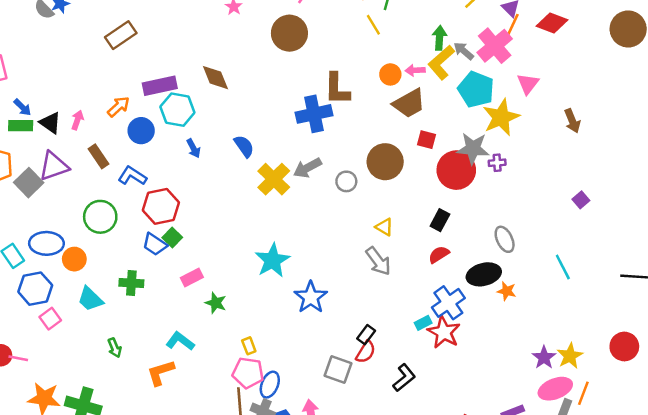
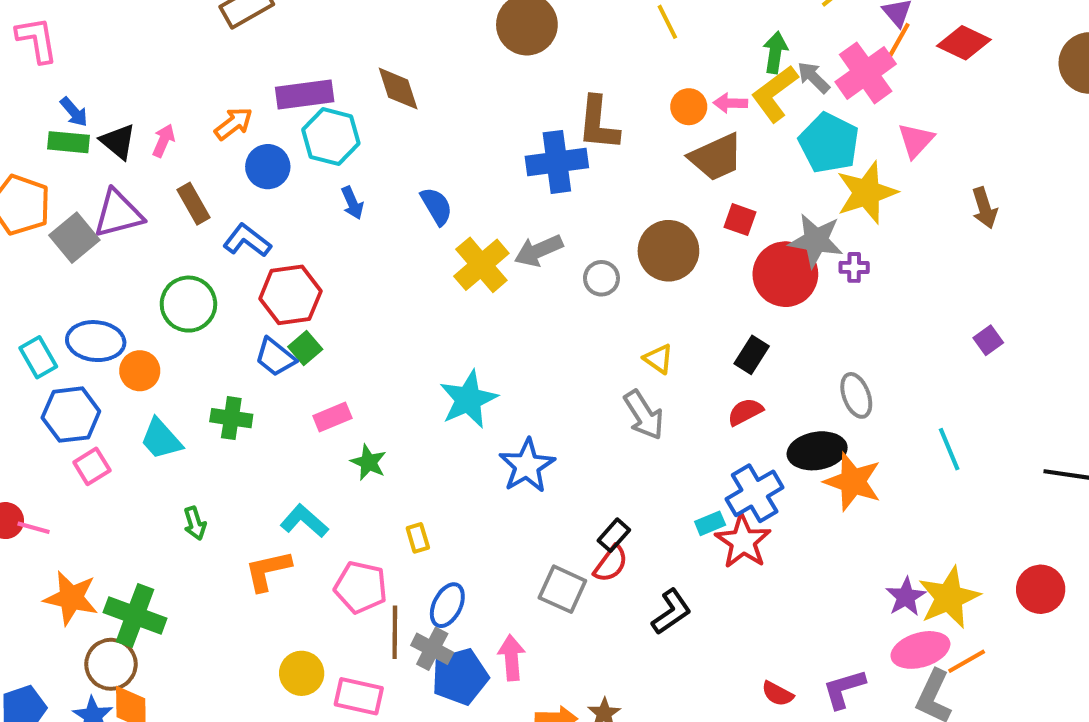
orange star: (507, 291) -> (853, 482), size x1.8
yellow star: (570, 356) -> (949, 598), size x1.4
pink pentagon: (248, 373) -> (361, 587), moved
orange line: (583, 393) -> (967, 661), turned 35

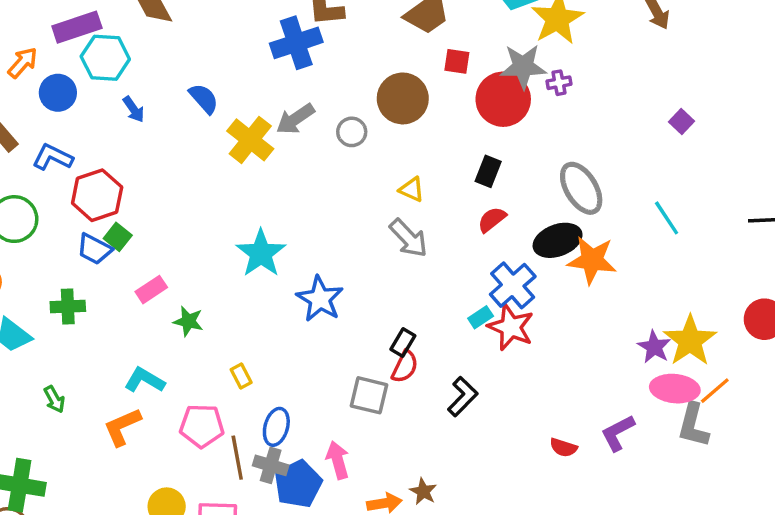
gray ellipse: (856, 395) -> (581, 188), size x1.4
pink ellipse: (920, 650) -> (675, 389), turned 33

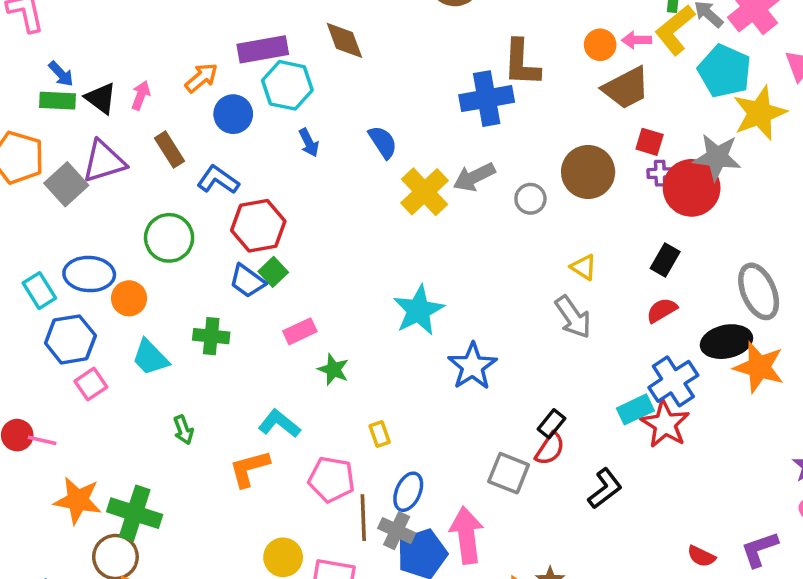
purple cross: (559, 83) -> (660, 173), moved
cyan rectangle: (481, 317) -> (635, 409), size x1.4
pink arrow: (338, 460) -> (467, 535), size x1.4

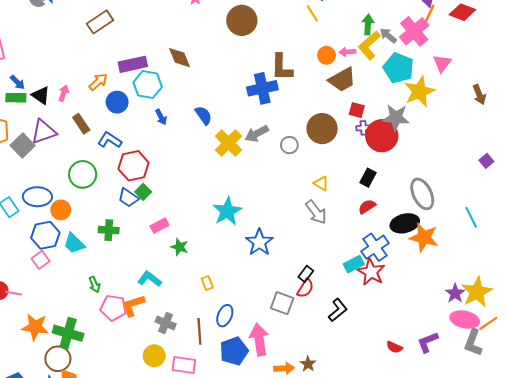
blue hexagon: (70, 339) -> (45, 235), moved
pink pentagon: (332, 479) -> (113, 308), moved
gray cross: (397, 531) -> (166, 323), moved

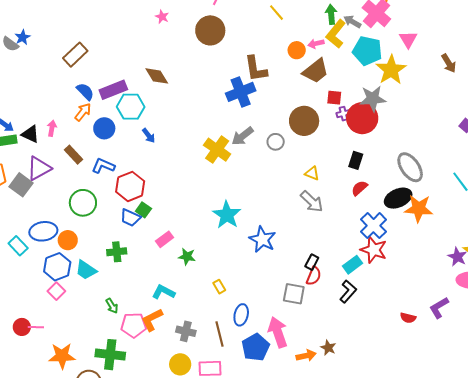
blue semicircle: (204, 115) -> (85, 92), moved
cyan rectangle: (354, 264) -> (352, 265), moved
green cross: (68, 333) -> (110, 355), moved

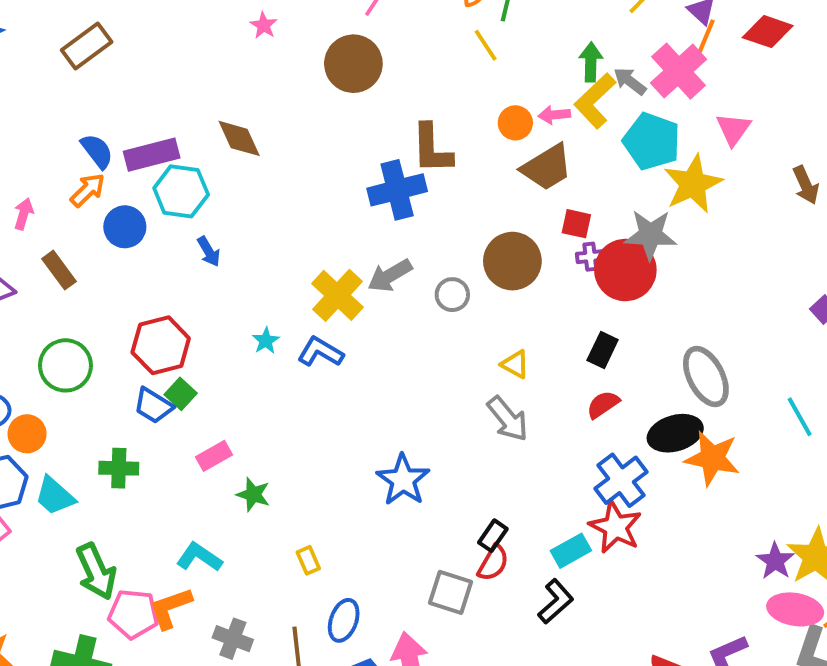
brown rectangle: (75, 55) -> (87, 46), moved
blue L-shape: (103, 166) -> (320, 352), moved
cyan star: (227, 215) -> (266, 341), moved, size x0.5
green arrow: (112, 306) -> (96, 572), size x1.8

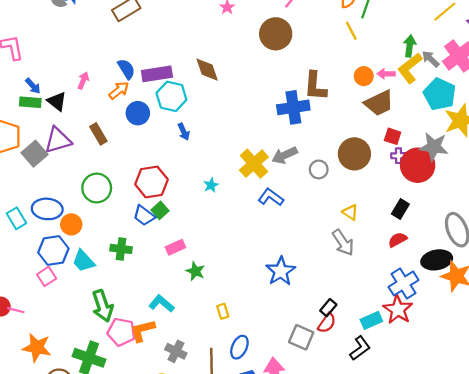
pink arrow: (24, 214) -> (83, 81), moved
blue L-shape: (320, 352) -> (271, 197), moved

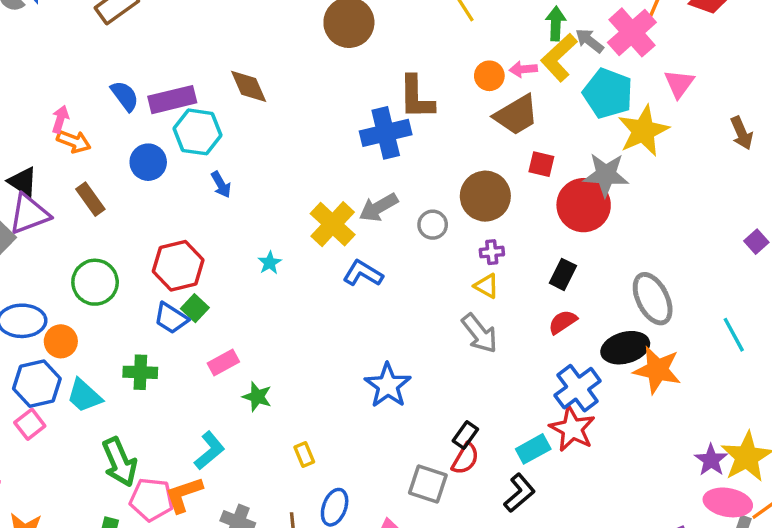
orange arrow: (119, 90) -> (74, 141), moved, turned 65
black triangle: (57, 101) -> (23, 182), moved
purple cross: (399, 156) -> (492, 252), moved
cyan L-shape: (161, 304) -> (209, 451), turned 105

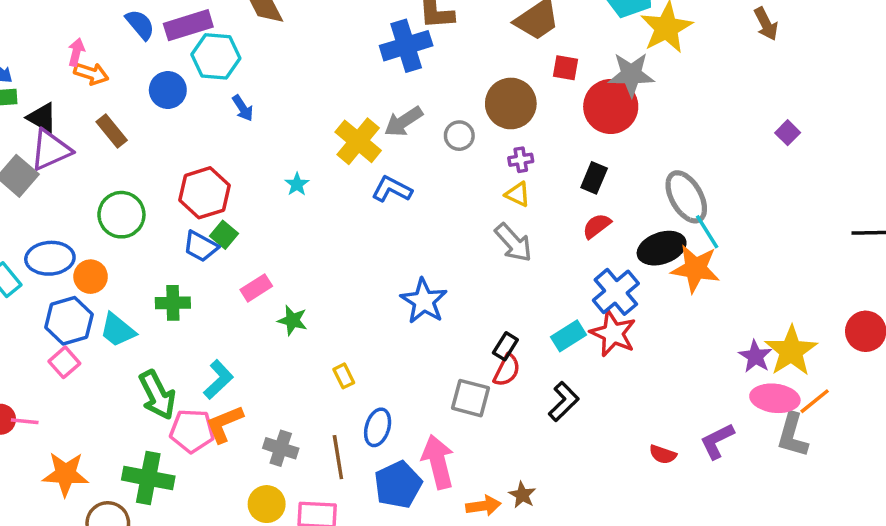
cyan line: (734, 335) -> (707, 232), moved
cyan rectangle: (533, 449) -> (568, 336), moved
cyan L-shape: (209, 451) -> (218, 380), moved

